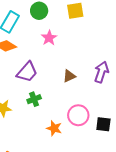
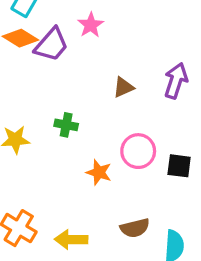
purple trapezoid: (27, 72) -> (51, 45), moved
green cross: (34, 99) -> (66, 125), turned 32

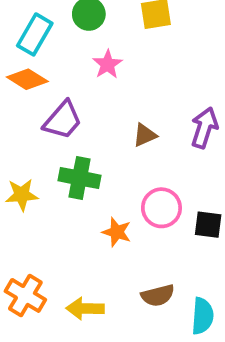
purple trapezoid: (51, 45) -> (63, 120), moved
green cross: (66, 125) -> (79, 178), size x1.5

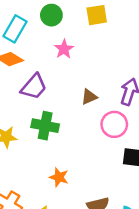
pink circle: (161, 208) -> (114, 124), moved
orange star: (117, 232) -> (59, 177), moved

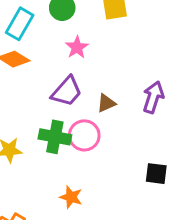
purple trapezoid: (34, 87) -> (67, 91), moved
pink circle: (114, 124) -> (84, 135), moved

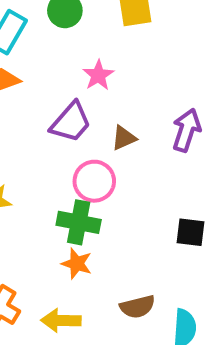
pink star: (77, 47) -> (98, 75), moved
green cross: (55, 137) -> (79, 222), moved

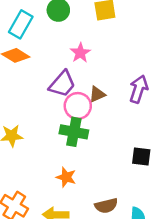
pink circle: (94, 181) -> (78, 106), moved
green cross: (79, 222) -> (74, 132), moved

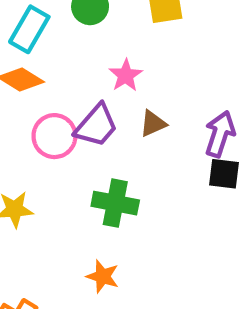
brown triangle: (97, 94) -> (153, 124), moved
pink circle: (78, 106) -> (54, 136), moved
black square: (141, 156) -> (224, 174), moved

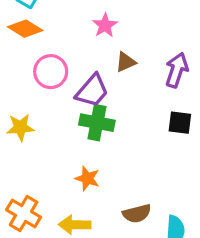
purple trapezoid: (96, 126) -> (92, 91), moved
black square: (224, 174) -> (180, 123), moved

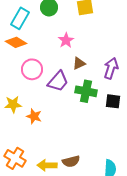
green cross: (97, 123) -> (86, 91), moved
orange star: (87, 178) -> (34, 116), moved
brown semicircle: (137, 214) -> (71, 161), moved

